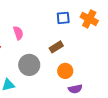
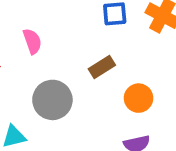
orange circle: (65, 71) -> (139, 98), moved

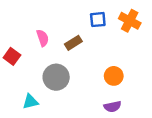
brown rectangle: (102, 67) -> (73, 43), moved

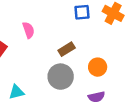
brown rectangle: (73, 43) -> (67, 49), moved
gray circle: (56, 77) -> (61, 77), moved

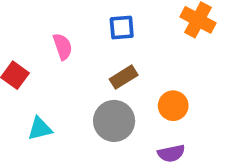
blue square: (82, 12) -> (122, 28), moved
cyan triangle: (17, 92) -> (40, 129), moved

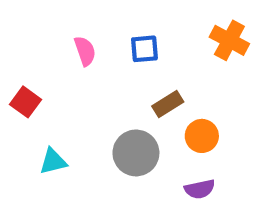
pink semicircle: (63, 47) -> (85, 51), moved
brown rectangle: (124, 77) -> (168, 104), moved

